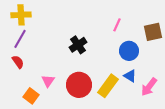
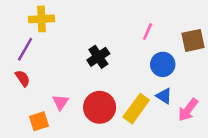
yellow cross: (21, 15) -> (42, 19), moved
orange square: (31, 96) -> (39, 121), turned 35

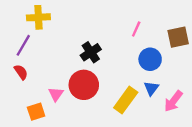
blue triangle: (164, 96) -> (151, 88), turned 35
red circle: (100, 107) -> (84, 85), moved

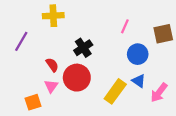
yellow cross: (38, 17) -> (53, 16), moved
red semicircle: (21, 72) -> (52, 65), moved
blue triangle: (151, 88) -> (139, 81), turned -32

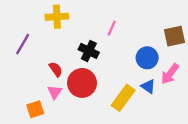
pink line: (125, 26) -> (112, 28), moved
black cross: (83, 48) -> (89, 51), turned -30
pink arrow: (159, 93) -> (170, 74), moved

